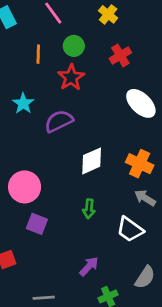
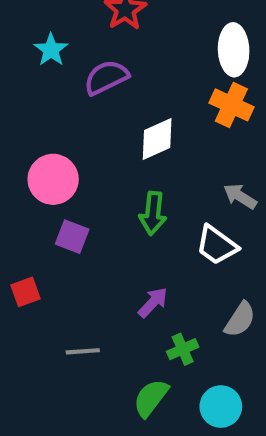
white ellipse: (141, 103) -> (234, 50), turned 44
orange cross: (140, 164) -> (231, 105), moved
green arrow: (89, 209) -> (153, 213), size x1.4

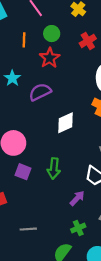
green arrow: (153, 213) -> (54, 168), moved
purple arrow: (153, 302) -> (77, 198), moved

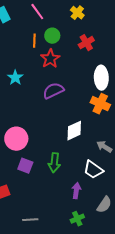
orange line: (24, 40) -> (34, 41), moved
purple semicircle: (40, 92) -> (53, 91), moved
white diamond: (65, 123) -> (74, 131), moved
purple arrow: (77, 198) -> (76, 191), turned -35

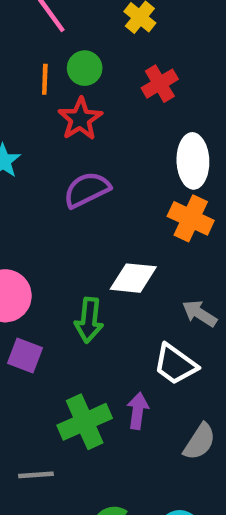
white diamond: (74, 131) -> (133, 278), turned 30
green arrow: (54, 163) -> (89, 320), moved
green cross: (77, 219) -> (85, 422), moved, size x1.6

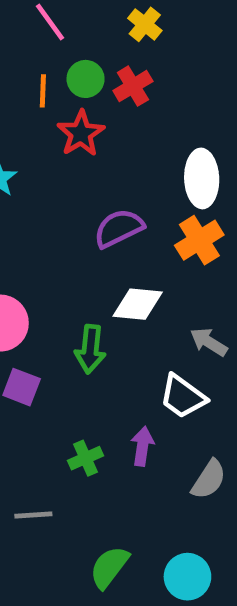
red cross: (160, 84) -> (133, 86), moved
purple semicircle: (87, 190) -> (119, 228), moved
orange cross: (191, 218) -> (199, 240), turned 33
green cross: (85, 422) -> (86, 458), size x0.6

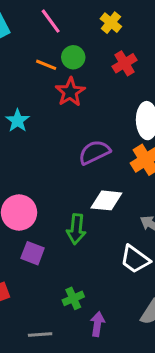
red cross: (133, 86) -> (124, 63), moved
orange line: (43, 91) -> (46, 65), turned -70
purple arrow: (142, 446) -> (97, 324), moved

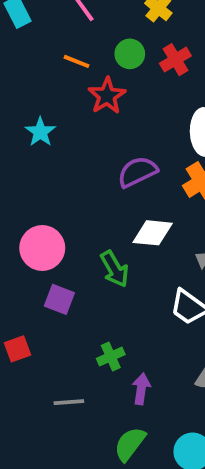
green circle: (73, 57) -> (130, 54), moved
green arrow: (76, 229) -> (115, 269), turned -36

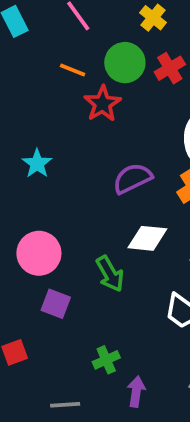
green circle: (130, 54) -> (125, 63), size x1.4
cyan star: (40, 132) -> (37, 164), moved

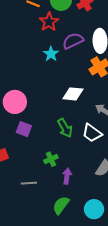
cyan star: (37, 164) -> (51, 54), moved
purple semicircle: (132, 178) -> (73, 41), moved
green arrow: (110, 274) -> (65, 128), moved

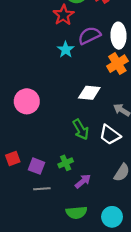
purple square: (24, 129) -> (36, 166), moved
purple arrow: (67, 176) -> (83, 181), turned 42
green semicircle: (61, 205) -> (76, 212), turned -132

